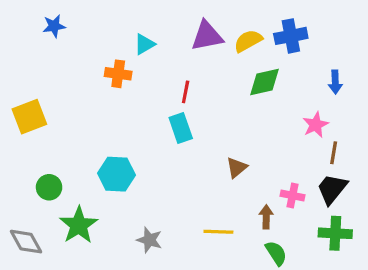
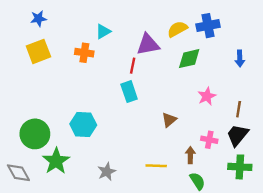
purple triangle: (207, 36) -> (148, 44), moved
yellow square: (29, 117) -> (38, 51), moved
pink star: (316, 125) -> (207, 96), moved
green circle: (49, 187) -> (35, 134), size x1.6
gray star: (149, 240) -> (107, 172), turned 30

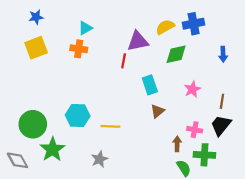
cyan triangle: (103, 31) -> (85, 28), moved
cyan rectangle: (129, 92) -> (150, 85), moved
yellow line: (156, 166) -> (110, 126), moved
green cross: (240, 167) -> (204, 155), moved

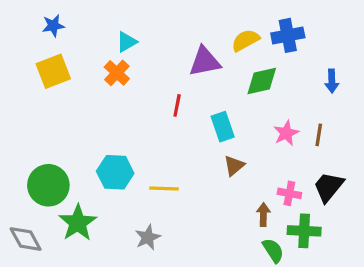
orange cross: (79, 49) -> (117, 73), turned 35
red line: (124, 61) -> (177, 105), moved
brown line: (222, 101) -> (319, 135), moved

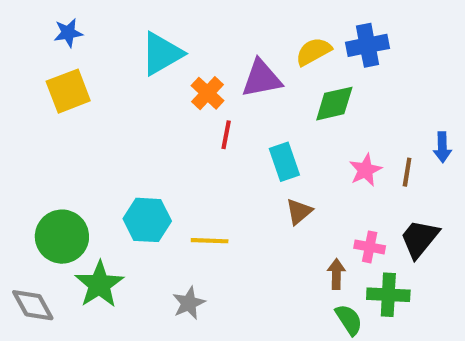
cyan triangle: (127, 42) -> (162, 54), size x1.6
orange cross: (117, 73) -> (207, 93), moved
blue arrow: (332, 81) -> (442, 147), moved

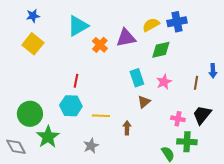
yellow square: (68, 91) -> (33, 44), turned -30
red line: (226, 135) -> (76, 81), moved
pink star: (365, 170) -> (164, 82), moved
brown arrow: (336, 274) -> (127, 128), moved

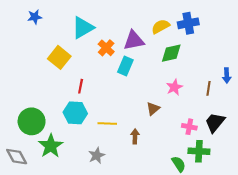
yellow square: (33, 44) -> (59, 57), moved
cyan rectangle: (137, 78) -> (125, 66), moved, turned 42

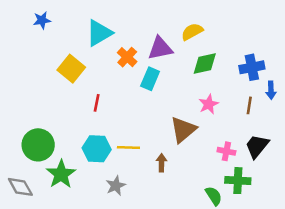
blue cross: (188, 23) -> (252, 67), moved
brown triangle: (153, 109) -> (183, 130), size x1.6
cyan hexagon: (75, 113) -> (97, 149), moved

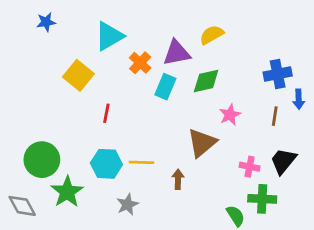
green diamond: (205, 64) -> (206, 81), moved

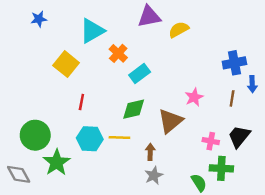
purple triangle: (177, 53) -> (149, 17), moved
green diamond: (206, 81) -> (134, 109), moved
cyan rectangle: (165, 87) -> (140, 74), turned 30
red line: (106, 113) -> (81, 102), moved
gray star: (127, 205) -> (154, 176), moved

